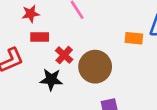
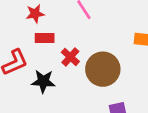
black star: (51, 80) -> (43, 81), moved

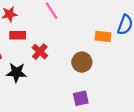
brown circle: (103, 69) -> (82, 62), moved, size x0.7

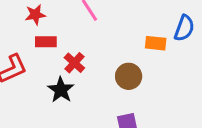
black star: (16, 73) -> (61, 90), moved, turned 30

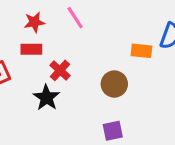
red star: (35, 15) -> (34, 22), moved

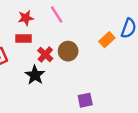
orange rectangle: (141, 51) -> (107, 40), turned -49
brown circle: (114, 84) -> (68, 51), moved

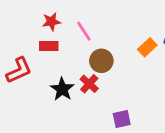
pink line: (57, 15) -> (84, 31), moved
red cross: (45, 55) -> (89, 84), moved

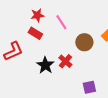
red rectangle: (49, 46) -> (35, 33), turned 32
brown circle: (101, 61) -> (84, 42), moved

